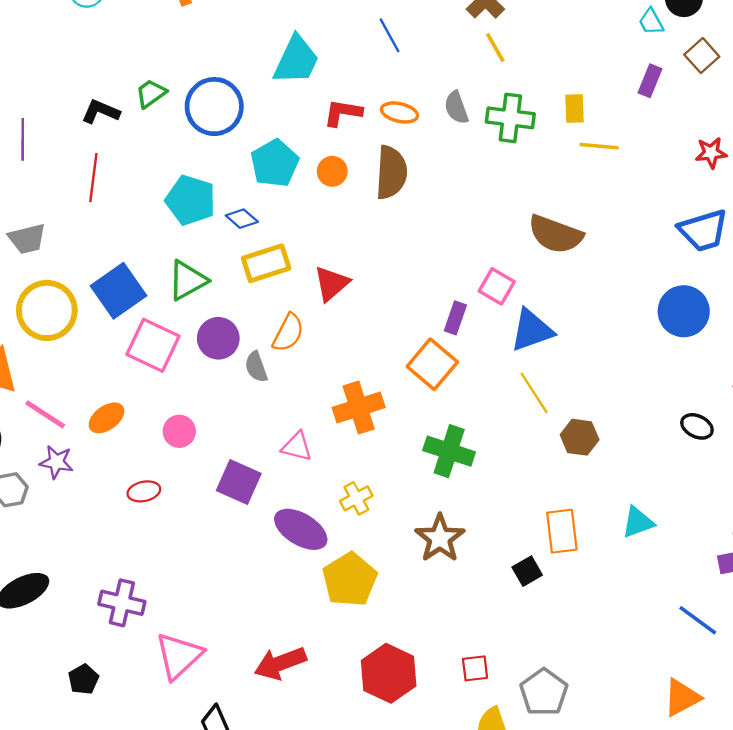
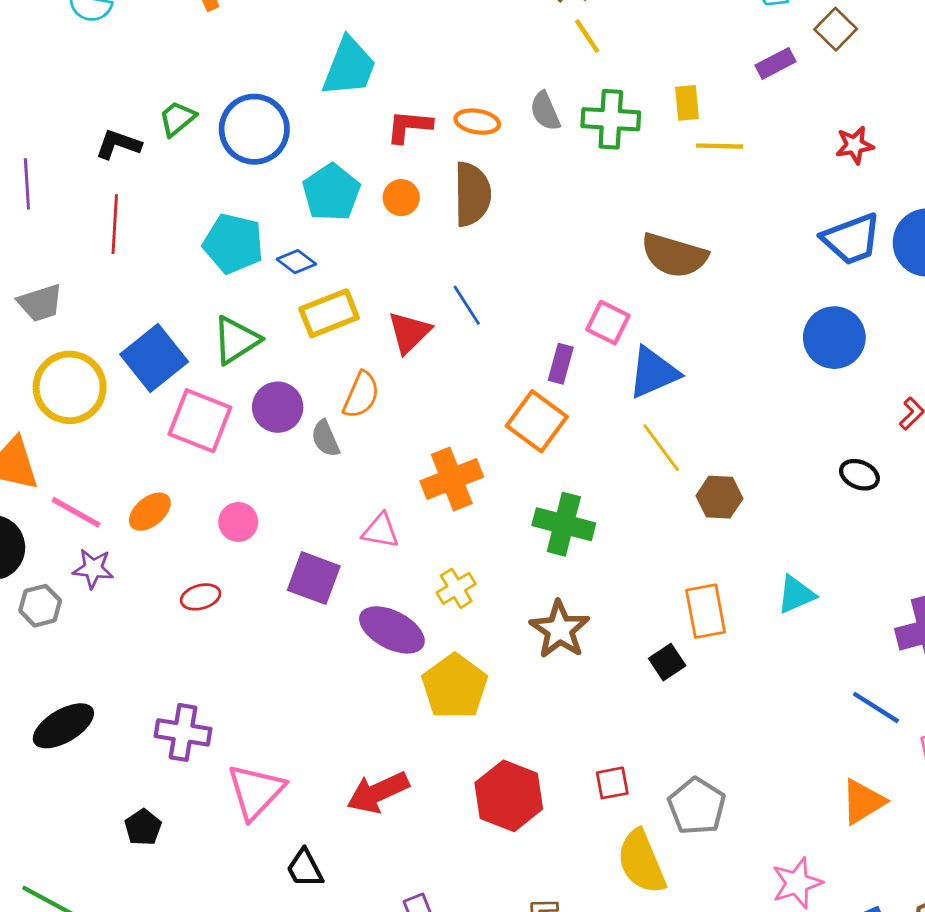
blue line: (389, 35) -> (467, 305), moved
purple rectangle: (650, 81) -> (776, 63), turned 44

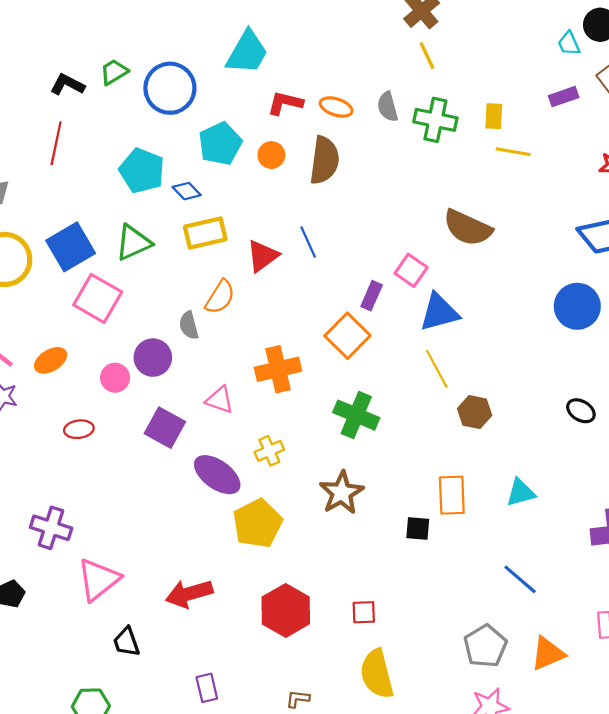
purple circle: (278, 407) -> (153, 358), moved
black square: (667, 662) -> (418, 529), turned 30
blue line: (876, 707) -> (520, 579), moved
gray pentagon: (697, 806) -> (485, 646), moved

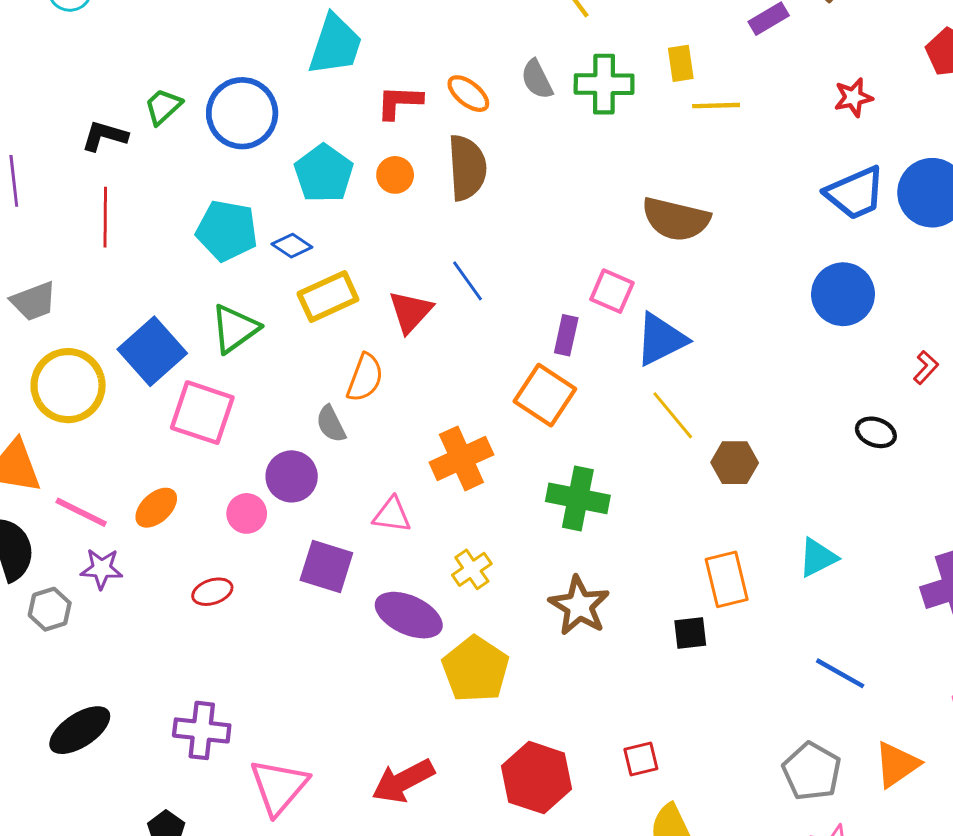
orange ellipse: (336, 107) -> (468, 94), turned 32

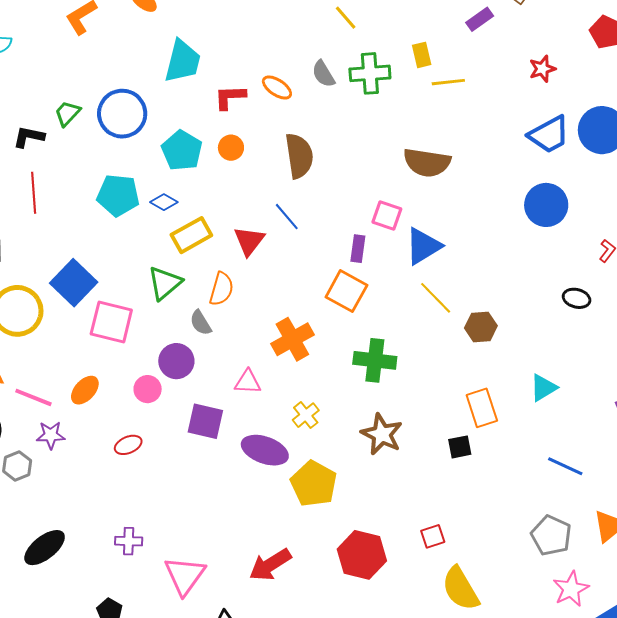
brown semicircle: (467, 168) -> (299, 156), moved
green triangle: (235, 329) -> (165, 283), moved
purple cross: (202, 730) -> (129, 541), size x0.7

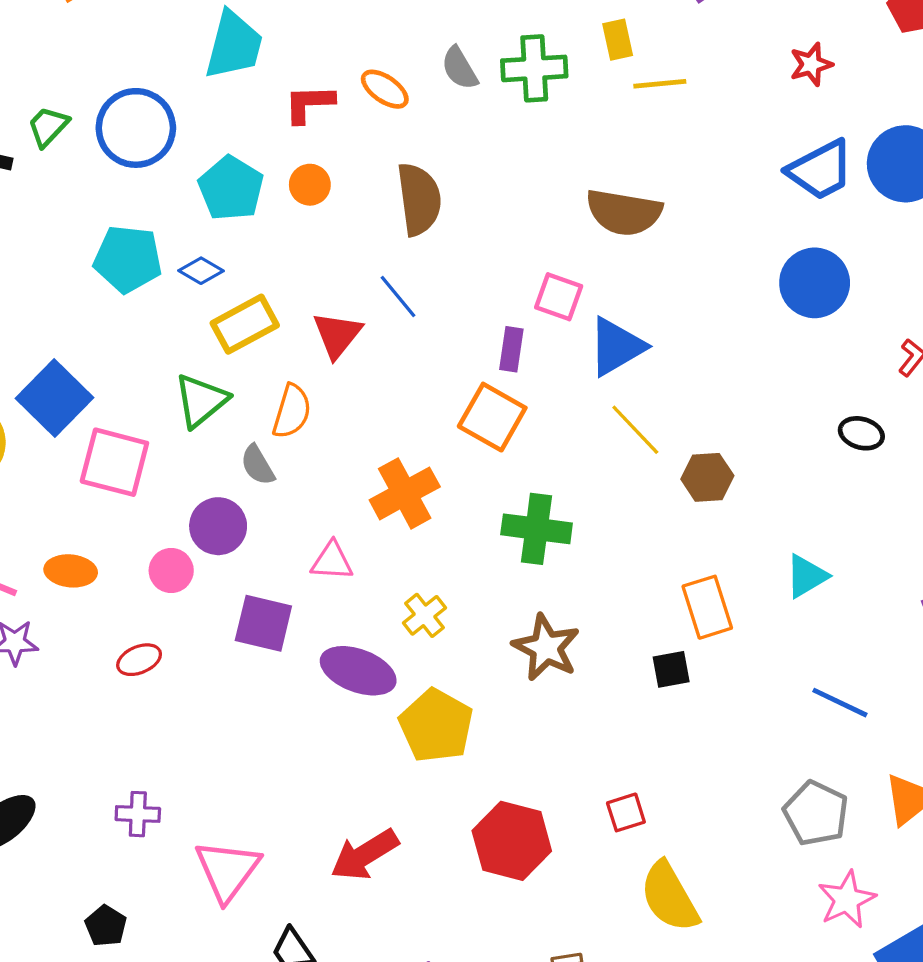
orange ellipse: (85, 390) -> (71, 571), turned 52

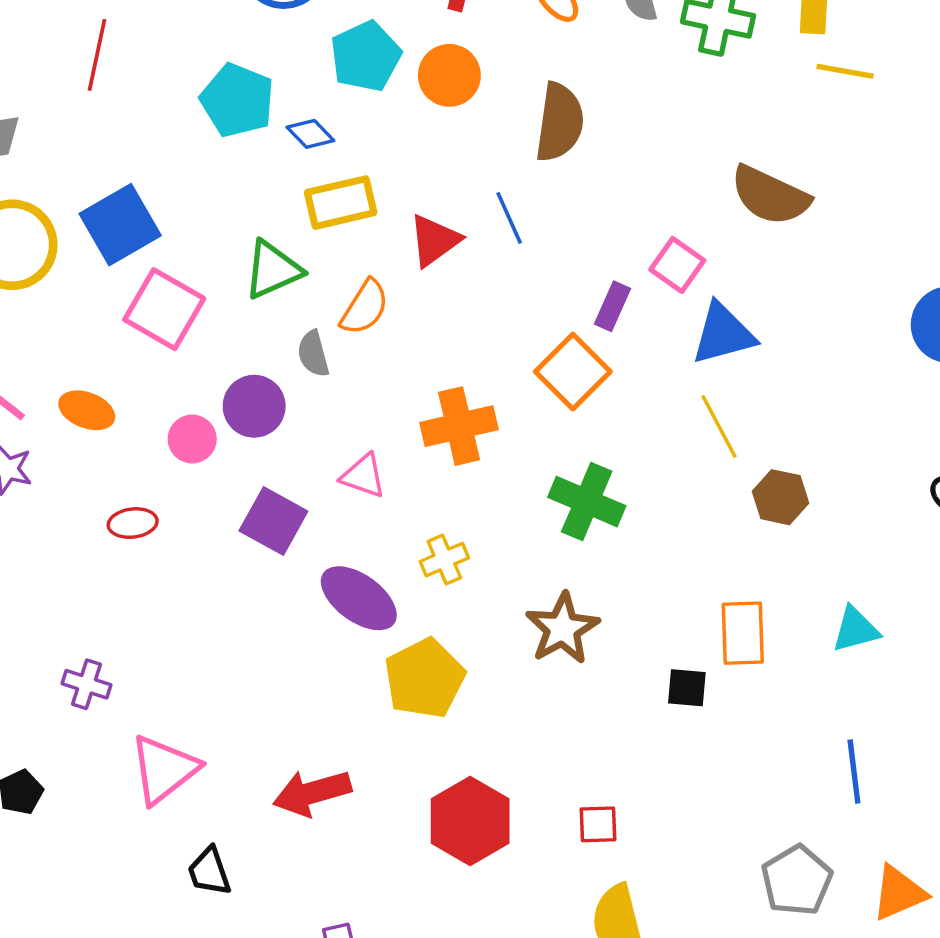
orange circle: (310, 185) -> (449, 75), size x1.4
blue line: (840, 703) -> (854, 771), turned 42

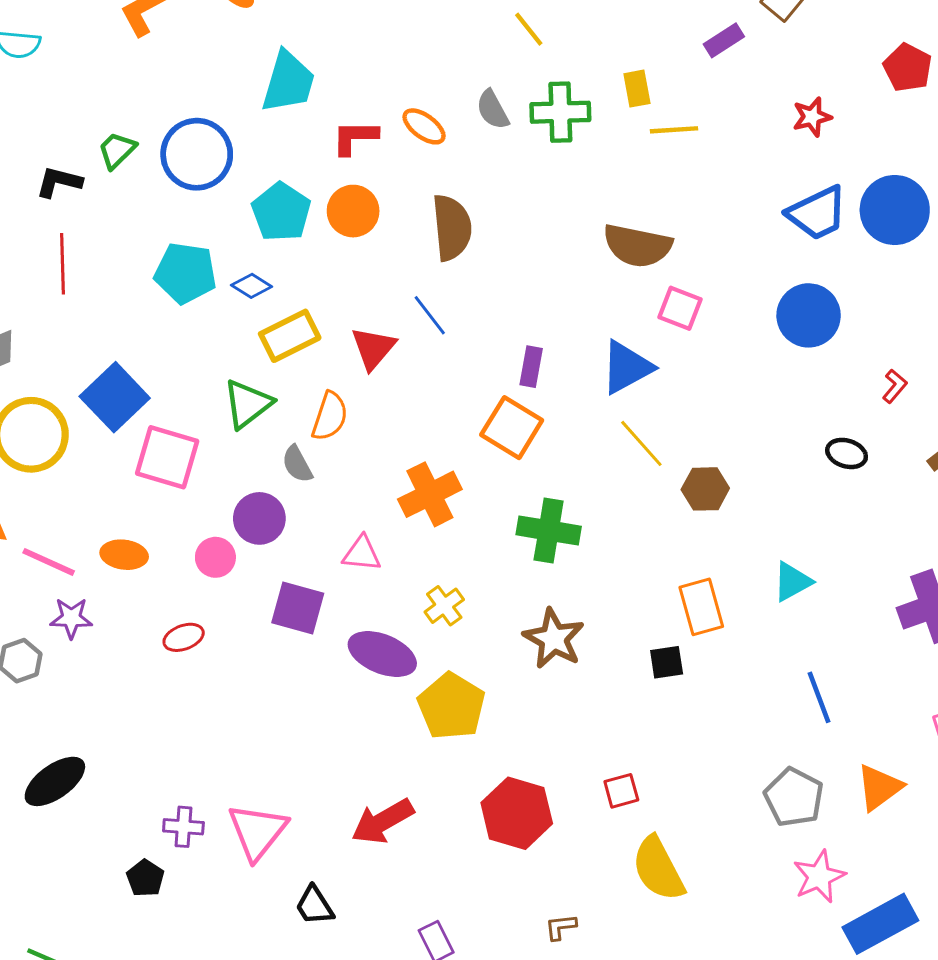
pink square: (677, 265) -> (680, 308), moved
purple cross: (87, 684) -> (183, 827), moved

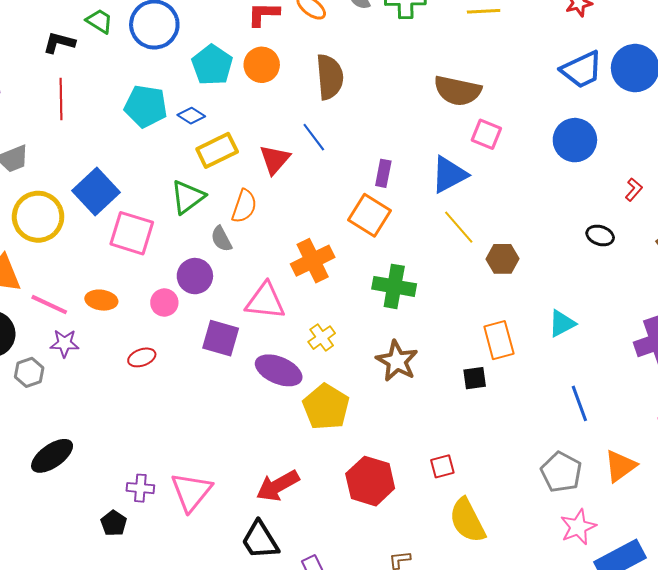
green trapezoid: (117, 150) -> (99, 21), turned 76
pink triangle: (362, 554) -> (265, 301), size x1.5
black trapezoid: (314, 906) -> (260, 540), moved, size x1.4

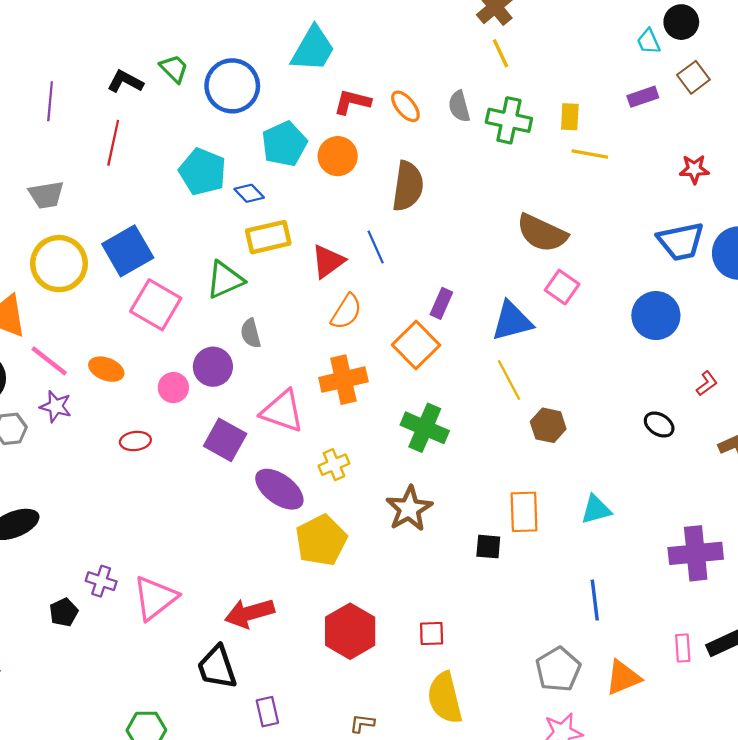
orange semicircle: (244, 206) -> (346, 312), moved

